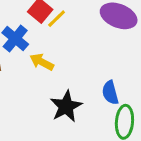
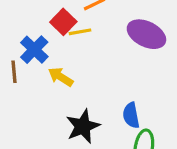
yellow line: (57, 19) -> (80, 32), turned 30

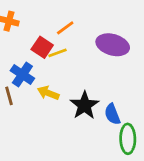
black star: (83, 126) -> (84, 105), moved

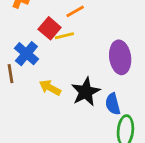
purple ellipse: (113, 45) -> (120, 57), moved, turned 60
yellow arrow: (48, 93) -> (50, 88), moved

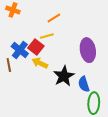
red square: (50, 28) -> (36, 47), moved
yellow arrow: (50, 88) -> (40, 63), moved

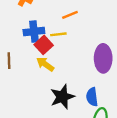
blue cross: (20, 50) -> (34, 31), moved, turned 36
black star: (64, 76) -> (62, 97), moved

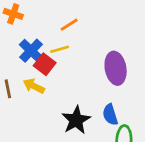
blue cross: (34, 31) -> (31, 51), turned -30
yellow arrow: (45, 64) -> (34, 86), moved

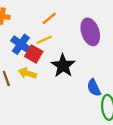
purple ellipse: (116, 68) -> (90, 32), moved
black star: (76, 120) -> (63, 66), moved

